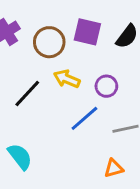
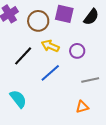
blue line: (84, 118) -> (50, 73), moved

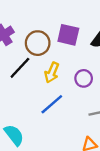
yellow arrow: (50, 46) -> (52, 73), turned -90
black line: (23, 56) -> (20, 68), moved

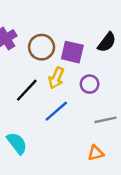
purple square: (68, 35) -> (72, 52), moved
black line: (20, 68) -> (27, 90), moved

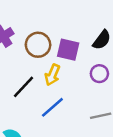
purple circle: (90, 84) -> (99, 74), moved

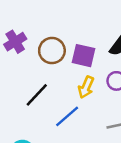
yellow arrow: (52, 75) -> (86, 87), moved

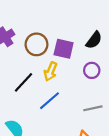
yellow arrow: (86, 87) -> (51, 71), moved

